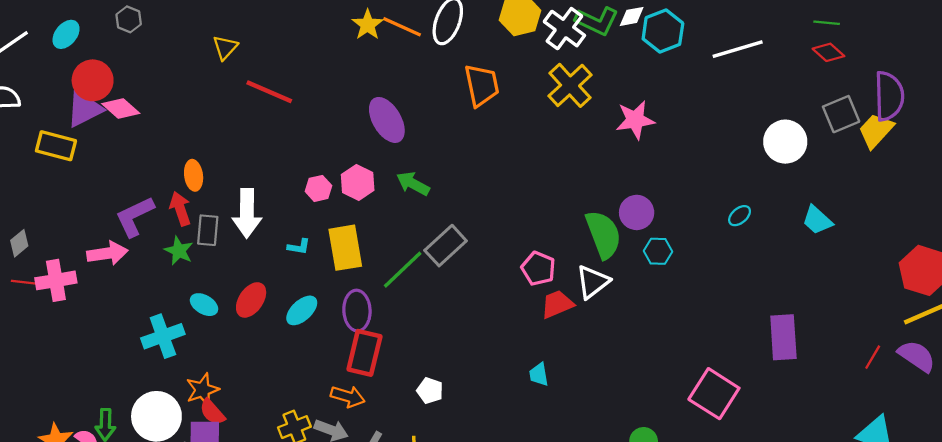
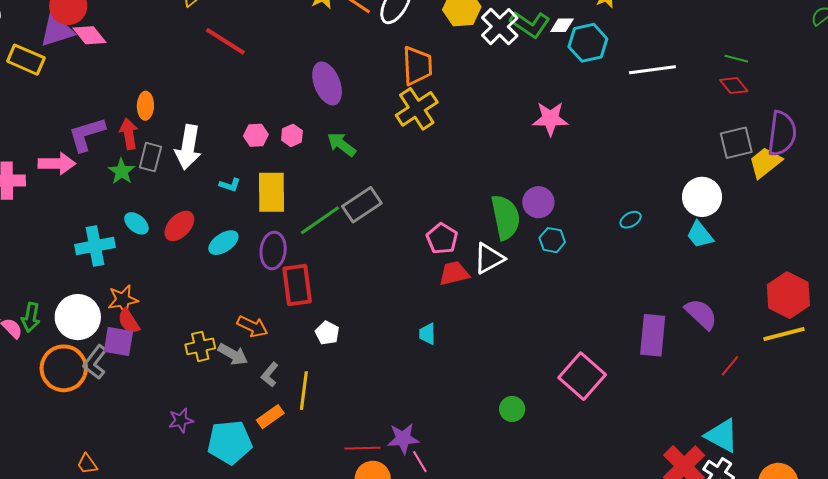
yellow cross: (570, 85) -> (417, 109), moved
white circle: (785, 142) -> (702, 197), moved
pink hexagon: (358, 182) -> (292, 135), size x0.7
red rectangle: (364, 353) -> (297, 285), moved, turned -30
purple semicircle: (917, 356) -> (701, 314), moved

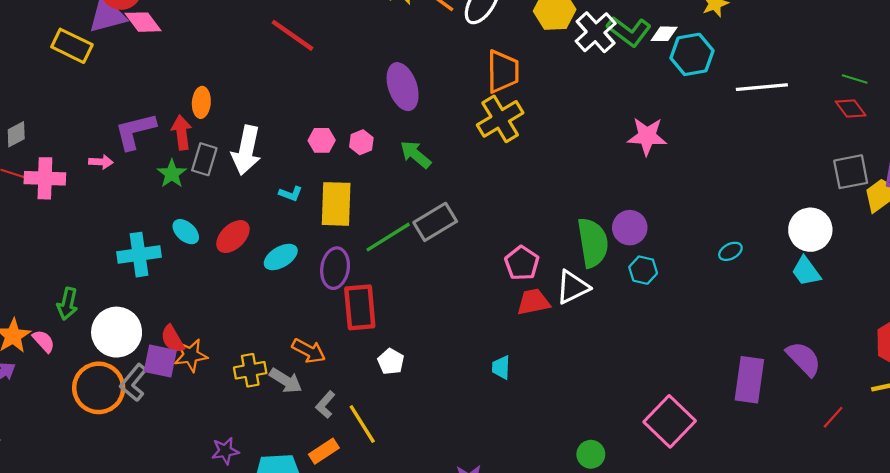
pink arrow: (57, 164) -> (101, 162), size x0.6
orange star: (123, 300) -> (191, 355), moved
green arrow: (31, 317) -> (67, 304), moved
yellow line: (304, 391) -> (362, 424), turned -42

